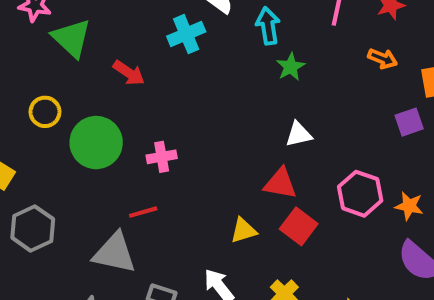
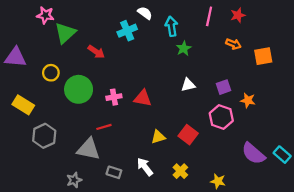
green triangle: (72, 38) -> (65, 33), turned 35
purple square: (409, 122) -> (223, 87), moved
red triangle: (280, 183) -> (143, 98), moved
orange star: (409, 206) -> (248, 100), moved

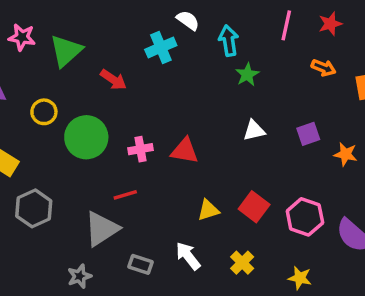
pink star: (45, 15) -> (22, 37), moved
pink hexagon: (221, 117) -> (305, 217), moved
gray triangle: (88, 149) -> (102, 229), turned -45

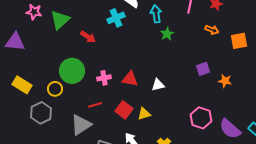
yellow circle: (44, 112) -> (55, 89), moved
white triangle: (254, 130) -> (158, 85), moved
red square: (254, 207) -> (124, 110), moved

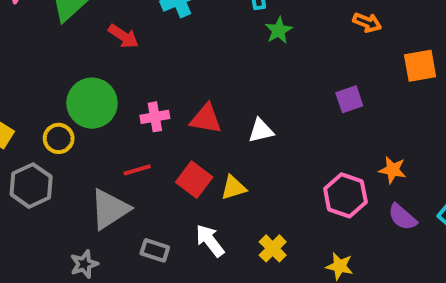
orange square: (239, 41) -> (420, 66), moved
orange star: (225, 81) -> (393, 170), moved
purple semicircle: (230, 129) -> (402, 217), size x0.7

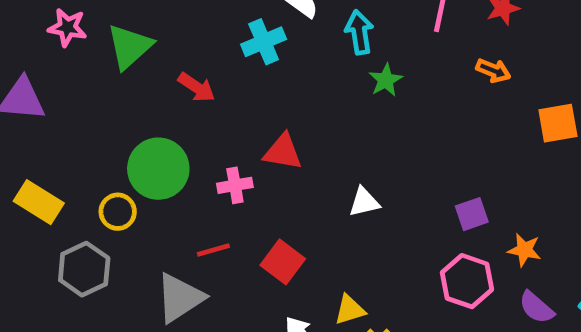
purple square: (349, 99) -> (472, 214), moved
red triangle: (206, 119) -> (283, 152), moved
yellow triangle: (233, 188) -> (350, 310), moved

